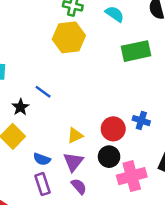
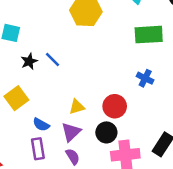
black star: (21, 107) -> (29, 61), moved
blue cross: (141, 121) -> (145, 78), moved

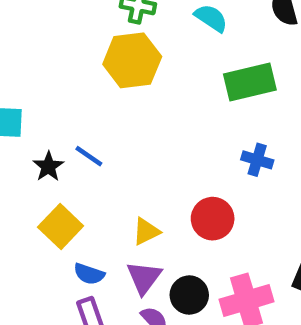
yellow square: (16, 98) -> (61, 226), moved
black circle: (106, 132) -> (189, 295), moved

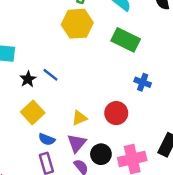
green rectangle: (250, 82) -> (126, 40), moved, turned 36

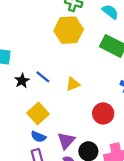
yellow square: (33, 112) -> (38, 113), moved
yellow triangle: (79, 118) -> (73, 84), moved

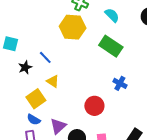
blue line: (43, 77) -> (45, 57), moved
yellow triangle: (73, 84) -> (53, 81), moved, turned 48

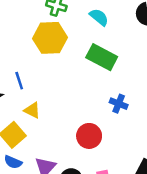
blue line: (45, 57) -> (19, 81), turned 32

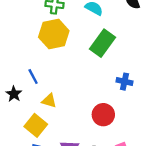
green rectangle: (102, 57) -> (102, 43), turned -72

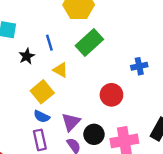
green rectangle: (102, 43) -> (89, 43), moved
blue cross: (125, 82) -> (139, 66), turned -35

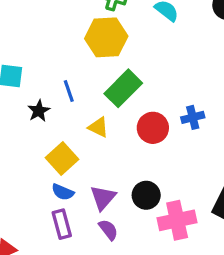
yellow triangle: (60, 70) -> (98, 127), moved
red circle: (111, 95) -> (153, 128), moved
black circle: (94, 134) -> (146, 195), moved

